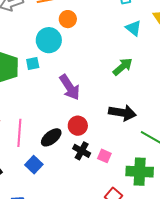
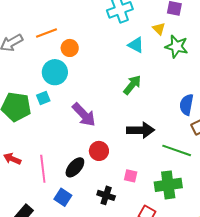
black cross: (82, 151) -> (106, 195), moved

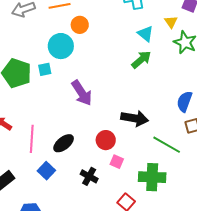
green arrow: (132, 85) -> (141, 60), moved
red circle: (99, 151) -> (106, 140), moved

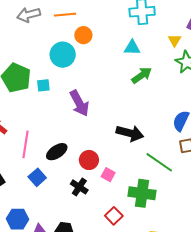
cyan triangle: (145, 34) -> (132, 48), moved, turned -42
cyan square: (45, 69) -> (43, 85), moved
red circle: (106, 140) -> (89, 160), moved

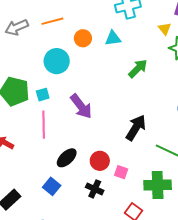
orange circle: (83, 35) -> (83, 38), moved
cyan triangle: (132, 48) -> (113, 38), moved
black arrow: (130, 133) -> (136, 128), turned -64
pink line: (25, 144) -> (44, 125), moved

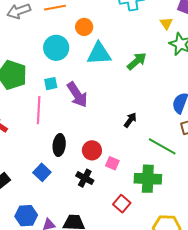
cyan triangle: (113, 38) -> (99, 54), moved, size x1.5
cyan square: (43, 95) -> (51, 84), moved
black arrow: (136, 128) -> (130, 120), size x0.6
black ellipse: (67, 158) -> (59, 145), turned -45

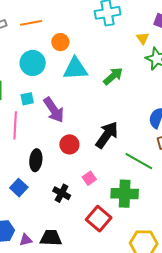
black arrow: (130, 120) -> (107, 135), size x1.8
red circle: (92, 150) -> (69, 144), moved
pink square: (112, 163) -> (89, 178), turned 32
red square: (122, 204) -> (99, 219), size x1.4

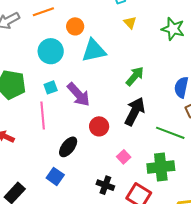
yellow triangle: (143, 38) -> (130, 22), moved
green arrow: (113, 76) -> (135, 76), moved
black ellipse: (36, 160) -> (68, 147), turned 40
black cross: (62, 193) -> (105, 185), moved

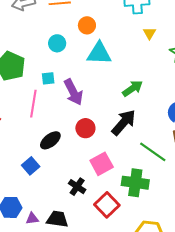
yellow triangle: (130, 22) -> (149, 33), moved
cyan circle: (51, 51) -> (57, 43), size x0.7
pink square: (124, 157) -> (102, 164), size x1.6

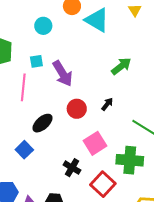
cyan triangle: (99, 53) -> (97, 20), moved, turned 32
black arrow: (124, 122) -> (107, 104), moved, size x0.5

